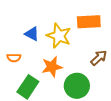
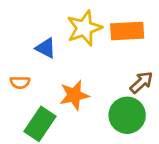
yellow star: (59, 36) -> (84, 28), moved, turned 30
green circle: (77, 86) -> (127, 115), moved

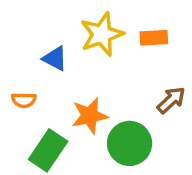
orange rectangle: (127, 31) -> (154, 38), size x0.7
green circle: (127, 115) -> (130, 143), moved

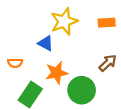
orange rectangle: (154, 38) -> (107, 23), moved
blue triangle: (55, 58) -> (46, 43), moved

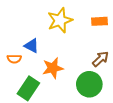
blue triangle: (46, 43) -> (31, 46), moved
green circle: (82, 90) -> (89, 84), moved

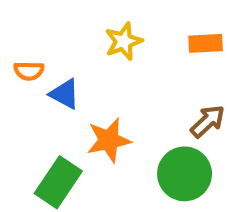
yellow star: (60, 20) -> (124, 41), size x0.7
orange semicircle: (14, 59) -> (29, 71), moved

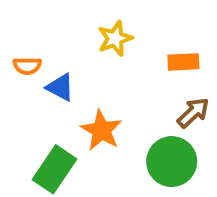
orange rectangle: (206, 43) -> (183, 62), moved
orange star: (109, 140) -> (101, 130), turned -30

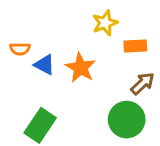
yellow star: (115, 38) -> (105, 23), moved
orange star: (101, 130) -> (80, 68), moved

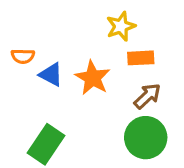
orange rectangle: (135, 46) -> (141, 58), moved
brown arrow: (143, 83) -> (147, 96), moved

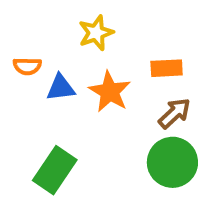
yellow star: (121, 26) -> (96, 33), moved
blue triangle: (51, 74) -> (61, 88), turned -35

